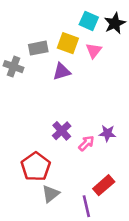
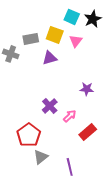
purple star: (107, 133) -> (87, 89), moved
red rectangle: (104, 185) -> (88, 132), moved

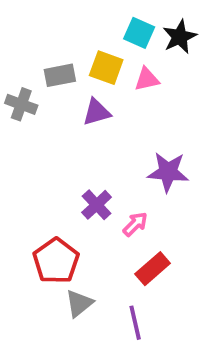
pink triangle: (76, 41) -> (147, 79), turned 40
purple star: (87, 89) -> (168, 172), size x1.5
red rectangle: (88, 132) -> (153, 269), moved

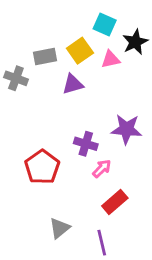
black star: (180, 37) -> (135, 42), moved
yellow square: (106, 68) -> (80, 51), turned 35
purple cross: (97, 205) -> (86, 144), moved, turned -30
red pentagon: (56, 261) -> (42, 167), moved

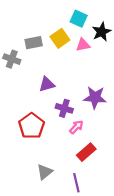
purple triangle: (73, 84) -> (47, 84), moved

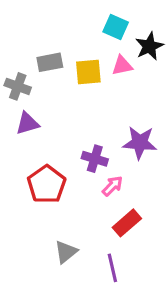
yellow square: (60, 38) -> (88, 72), moved, turned 30
purple triangle: (47, 84) -> (27, 123), moved

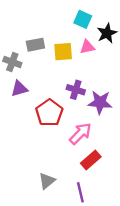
purple cross: (95, 159) -> (76, 90), moved
red pentagon: (47, 184) -> (49, 113), moved
pink arrow: (112, 186) -> (80, 134), size x1.5

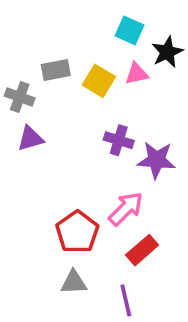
yellow square: (63, 52) -> (99, 81), turned 36
red pentagon: (49, 113) -> (77, 232), moved
gray triangle: (47, 181) -> (74, 282), turned 36

